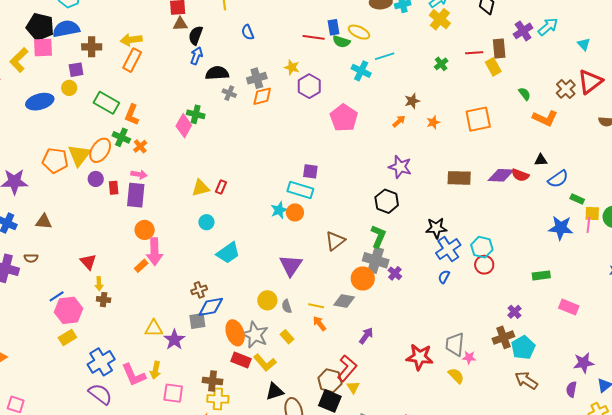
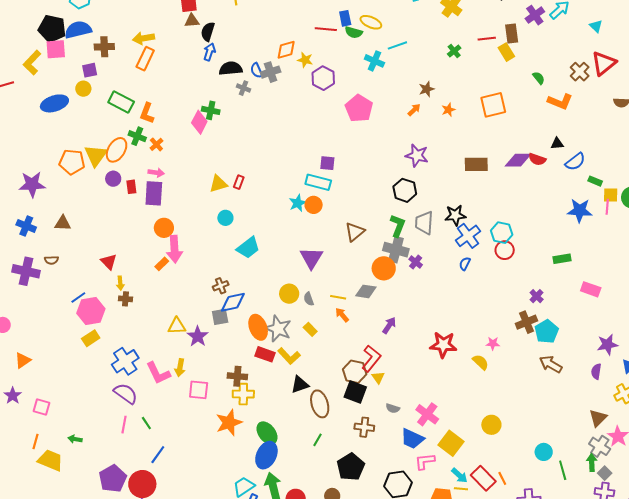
blue semicircle: (248, 32) -> (257, 70), moved
orange diamond: (262, 96) -> (286, 50), moved
gray trapezoid: (455, 344) -> (424, 223), moved

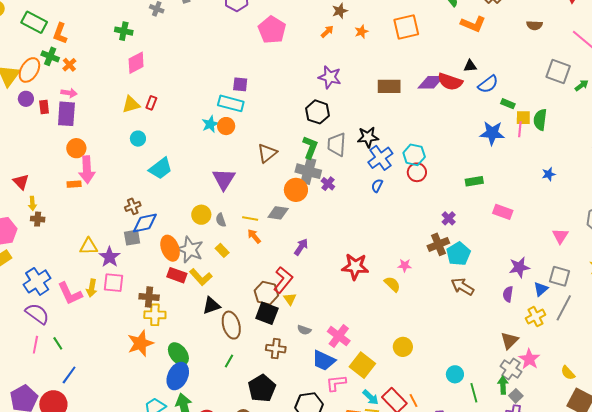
pink diamond: (199, 122) -> (136, 63), moved, turned 35
red semicircle: (537, 159) -> (450, 82), size x1.4
orange rectangle: (162, 264) -> (74, 184), turned 40
pink square: (199, 390) -> (113, 283), moved

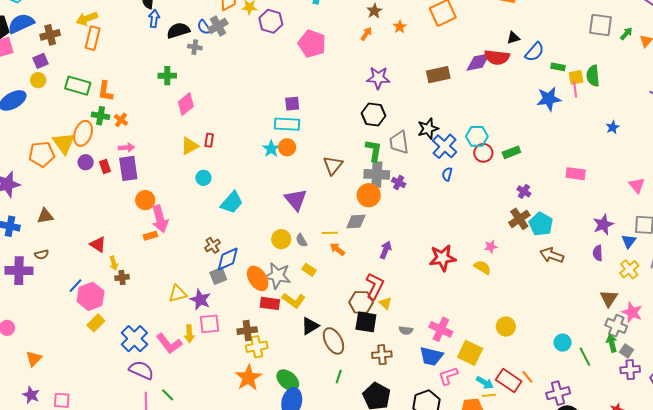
green rectangle: (474, 181) -> (511, 152), moved

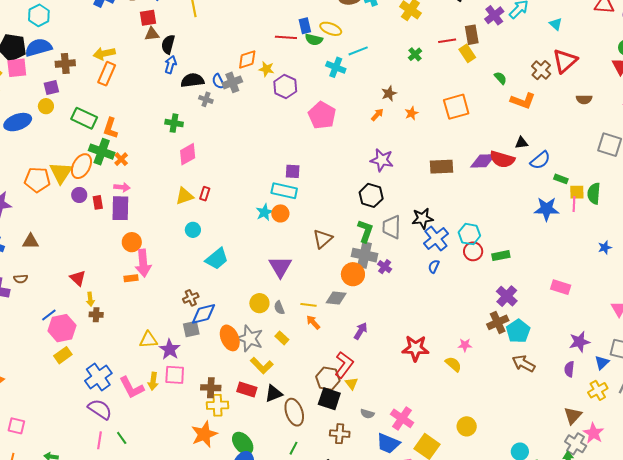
green cross: (101, 116) -> (102, 152), size x1.4
purple cross: (524, 191) -> (507, 296), size x1.5
red rectangle: (270, 303) -> (247, 389), moved

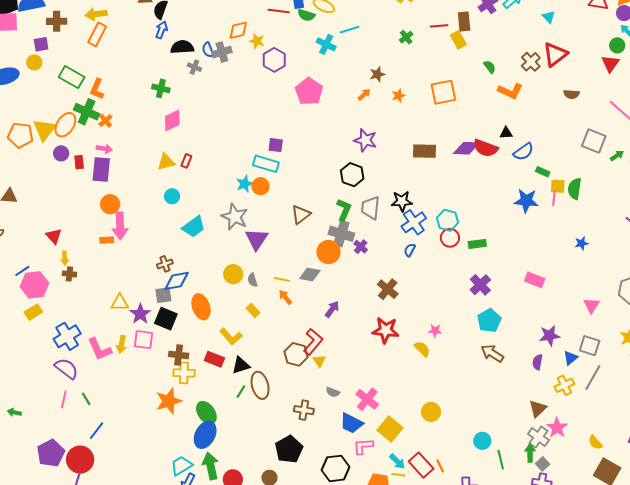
brown cross: (498, 322) -> (388, 289), moved, turned -30
gray star: (250, 339) -> (235, 217), moved
black square: (329, 399) -> (166, 319), moved
green line: (293, 448) -> (241, 392), moved

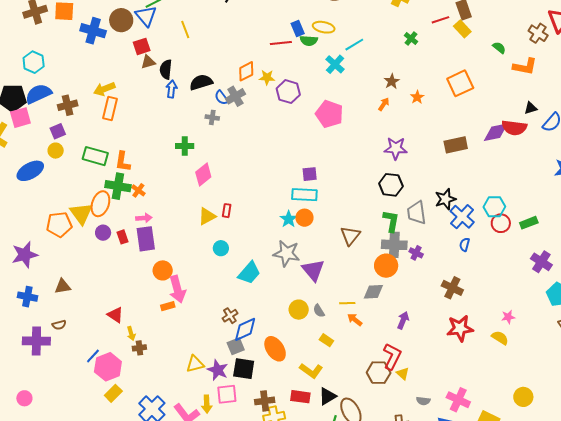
cyan cross: (326, 44) -> (335, 64), turned 30
black semicircle: (182, 47) -> (201, 82), moved

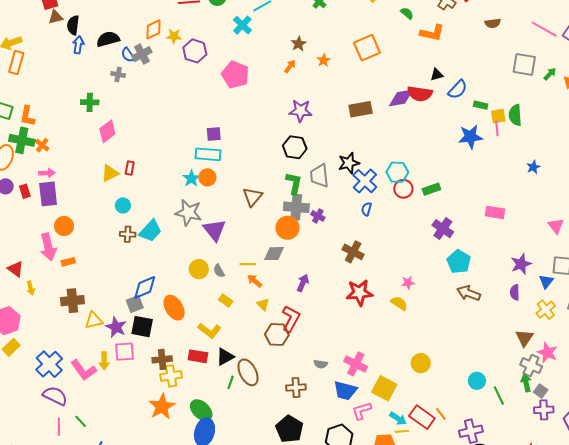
pink arrow: (177, 289) -> (48, 247), moved
brown cross: (230, 316) -> (128, 234), moved, turned 35
brown cross: (139, 348) -> (72, 301), moved, size x1.6
yellow triangle: (403, 374) -> (263, 304), moved

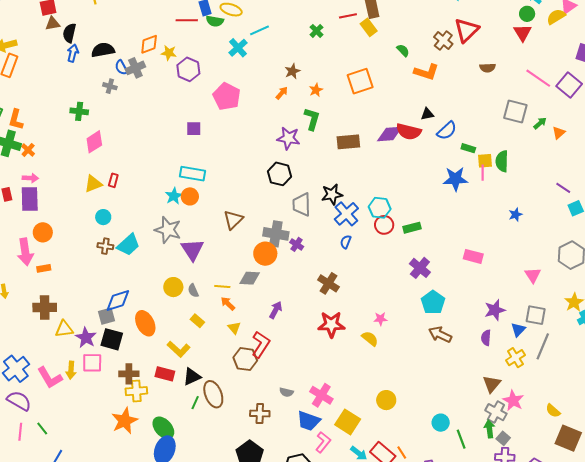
purple square: (214, 134) -> (194, 129), moved
green L-shape: (294, 183) -> (312, 119), moved
pink L-shape: (361, 411) -> (323, 442), turned 140

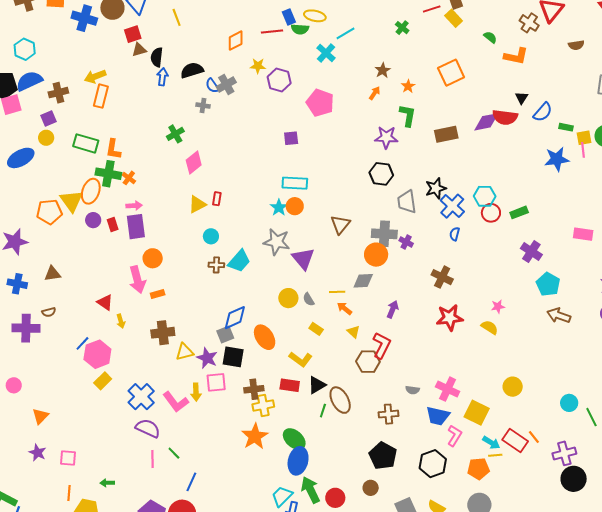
orange diamond: (149, 44) -> (236, 41), moved
green cross: (79, 111) -> (175, 134), turned -30
black triangle: (427, 114) -> (521, 98), turned -40

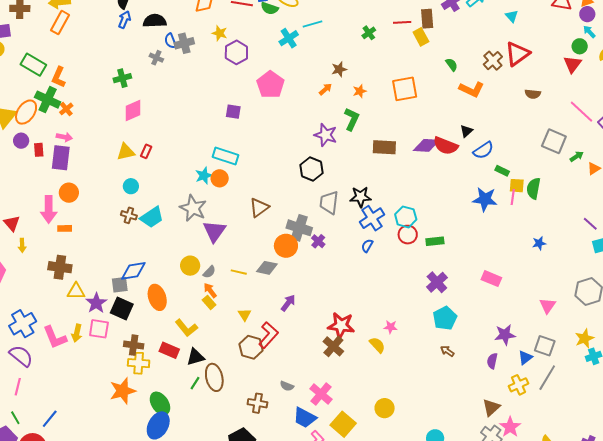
brown cross: (442, 277) -> (333, 346), moved
gray semicircle: (309, 299) -> (209, 272), turned -120
orange arrow: (344, 308) -> (210, 290), moved
brown arrow: (559, 315) -> (447, 351), size x0.6
green line: (174, 453) -> (15, 418), moved

